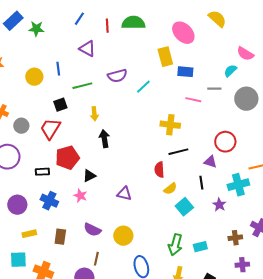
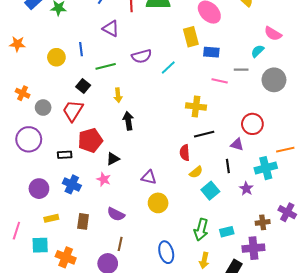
black square: (60, 105) -> (83, 86), turned -32
yellow circle: (123, 236) -> (158, 203), moved
purple cross: (242, 265) -> (253, 248), moved, size x1.5

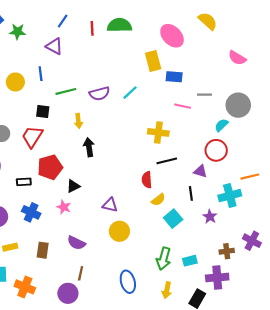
purple triangle: (111, 29) -> (54, 46), moved
cyan semicircle: (258, 51) -> (221, 125), moved
purple semicircle: (142, 56) -> (99, 94), moved
black square: (83, 86) -> (43, 111), turned -32

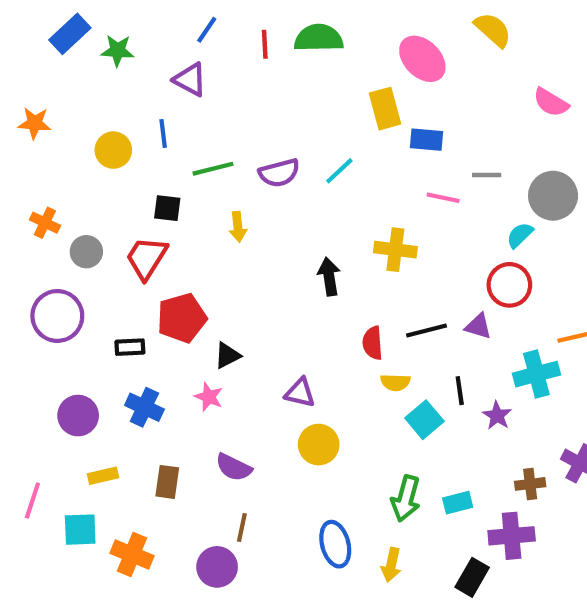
black arrow: (89, 147) -> (329, 277), moved
black line: (167, 161) -> (426, 330), moved
black line: (191, 193) -> (460, 391), moved
yellow semicircle: (158, 200) -> (395, 382), turned 40
yellow arrow: (167, 290) -> (391, 565), moved

